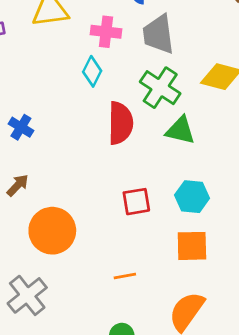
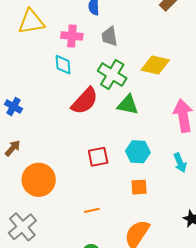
gray trapezoid: (158, 34) -> (109, 36), size x0.7
cyan diamond: (92, 71) -> (63, 65), turned -30
red semicircle: (120, 123) -> (85, 101), turned 44
orange square: (192, 246) -> (139, 187), size x0.7

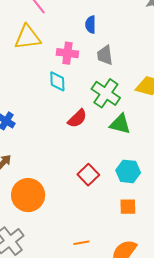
red semicircle: (85, 101) -> (77, 118), size x0.7
red square: (98, 157) -> (88, 175), turned -35
orange line: (92, 210) -> (81, 243), moved

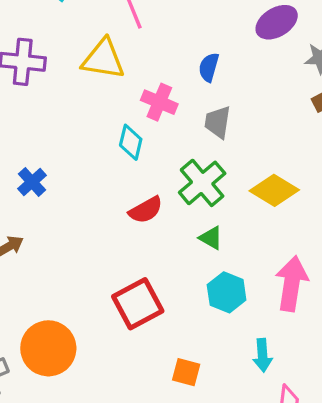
green triangle: (120, 124) -> (211, 238), size x0.7
cyan hexagon: (128, 171) -> (227, 292), moved
red square: (88, 175) -> (138, 304), size x1.4
orange circle: (28, 195) -> (48, 348), moved

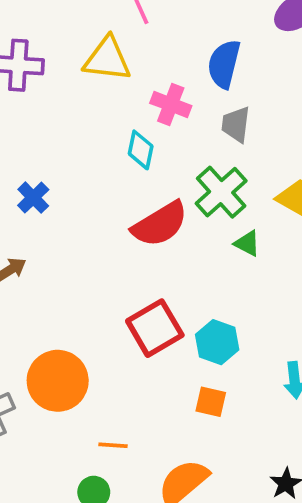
blue semicircle: (209, 67) -> (224, 64), size x1.5
red semicircle: (146, 210) -> (160, 224), size x1.5
green triangle: (211, 238) -> (247, 243), moved
cyan hexagon: (227, 292) -> (217, 342), moved

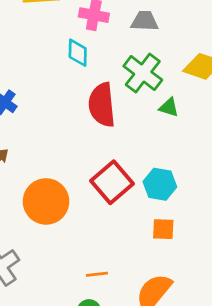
gray trapezoid: (236, 124) -> (145, 21), turned 96
red semicircle: (160, 224) -> (102, 105), turned 126
orange circle: (58, 381) -> (46, 201), moved

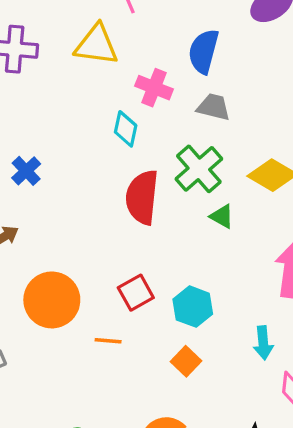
red square: (112, 182) -> (136, 293), size x0.7
orange square: (163, 229) -> (186, 361), turned 30
orange line: (97, 274) -> (108, 341), moved

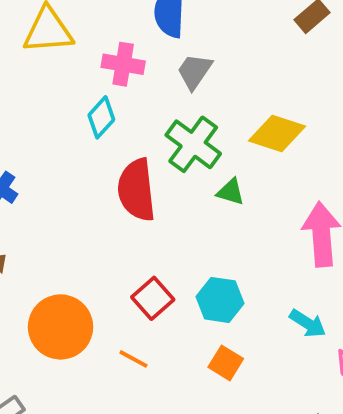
gray trapezoid: (214, 107) -> (194, 71), turned -57
cyan diamond: (126, 129) -> (101, 117), turned 42
orange line: (108, 341) -> (133, 359), turned 36
cyan arrow: (263, 343) -> (308, 323), turned -40

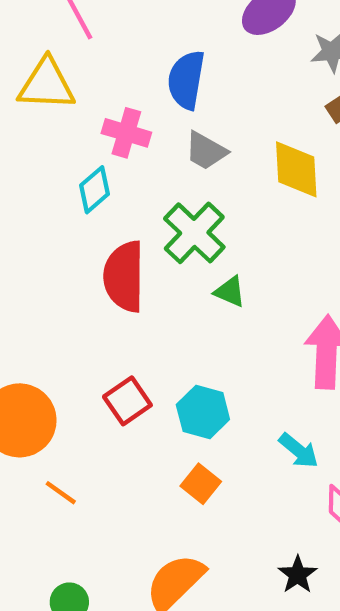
gray trapezoid: (194, 71) -> (206, 151), turned -102
yellow diamond: (277, 133) -> (296, 169), moved, turned 62
orange line: (133, 359) -> (61, 493), moved

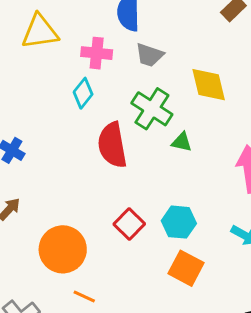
yellow diamond: (296, 169) -> (209, 85), moved
orange square: (201, 484) -> (186, 268), size x1.4
orange line: (61, 493) -> (84, 296), moved

